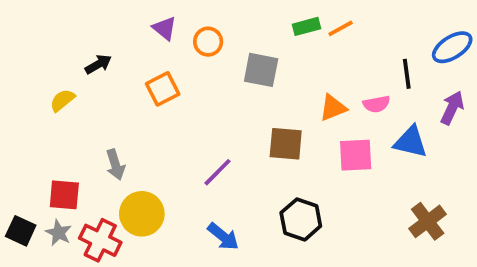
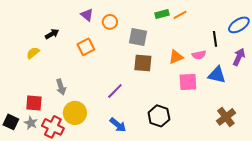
brown square: (286, 144) -> (143, 63), moved

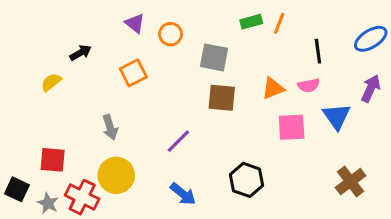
orange line: (180, 15) -> (279, 23), turned -40
black line: (215, 39) -> (318, 51), moved
blue triangle: (217, 75) -> (337, 116), turned 42
gray arrow: (61, 87) -> (110, 127), moved
gray star: (31, 123) -> (48, 203), moved

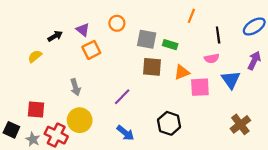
green rectangle: (251, 22) -> (170, 45), moved, turned 32
purple triangle: (135, 23) -> (83, 30), moved
orange triangle: (273, 88) -> (182, 72), moved

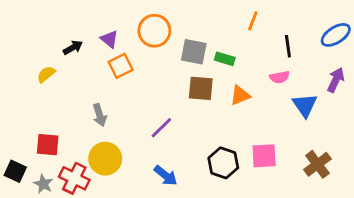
orange circle: (117, 23) -> (154, 31), size x1.5
pink square: (200, 87) -> (264, 156), moved

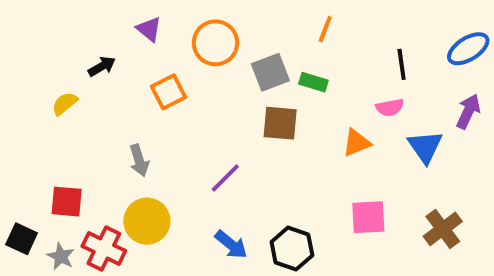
orange line: (253, 21) -> (325, 29), moved
purple triangle: (109, 39) -> (149, 29), moved
gray square: (194, 52) -> (270, 72), turned -32
orange triangle: (240, 95) -> (357, 143), moved
black hexagon: (223, 163) -> (292, 249), moved

